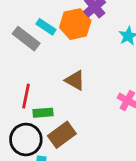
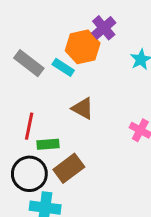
cyan rectangle: (46, 27) -> (63, 67), moved

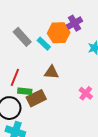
brown triangle: (83, 108) -> (51, 72), turned -35
brown rectangle: (69, 168) -> (36, 98), moved

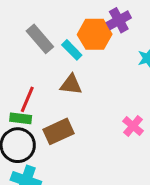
brown triangle: (51, 72) -> (71, 85), moved
green rectangle: (25, 91) -> (21, 118), moved

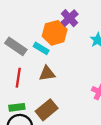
red line: (27, 99) -> (18, 78), moved

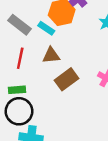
brown rectangle: (47, 110) -> (67, 79), moved

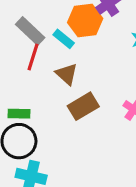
brown triangle: (51, 55) -> (67, 74), turned 42
red line: (20, 58) -> (33, 57), moved

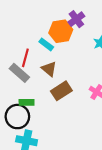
gray rectangle: (30, 31) -> (19, 73), moved
green rectangle: (19, 114) -> (27, 102), moved

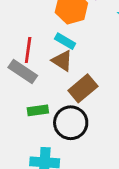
cyan rectangle: (46, 44) -> (65, 41), moved
black circle: (17, 117) -> (71, 123), moved

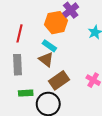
red line: (28, 50) -> (19, 33), moved
gray rectangle: (23, 71) -> (17, 65), turned 48

